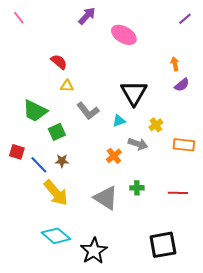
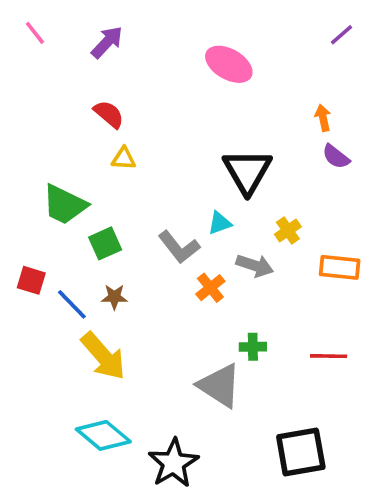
purple arrow: (87, 16) -> (107, 42), moved
purple semicircle: (182, 85) -> (336, 157), turned 77
gray L-shape: (88, 111) -> (179, 247), moved
gray triangle: (106, 198) -> (220, 386), moved

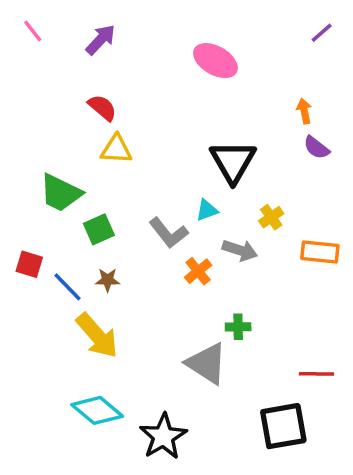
yellow triangle: (124, 158) -> (116, 149), size x1.4
red line: (329, 356) -> (316, 374), moved

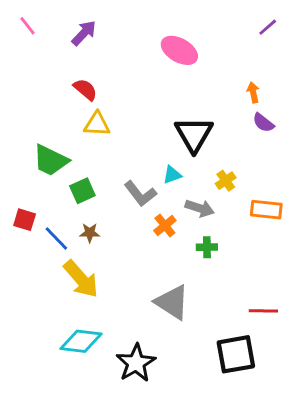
green cross: (238, 327) -> (207, 247), moved
cyan diamond: (97, 410) -> (81, 341), turned -33

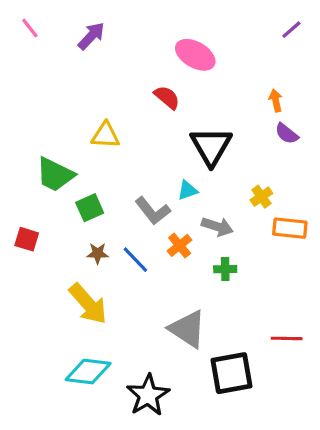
red semicircle: (85, 89) -> (167, 97), moved
yellow cross: (226, 181) -> (261, 197), moved
blue line: (56, 239) -> (135, 260), moved
black square: (236, 354) -> (232, 373), moved

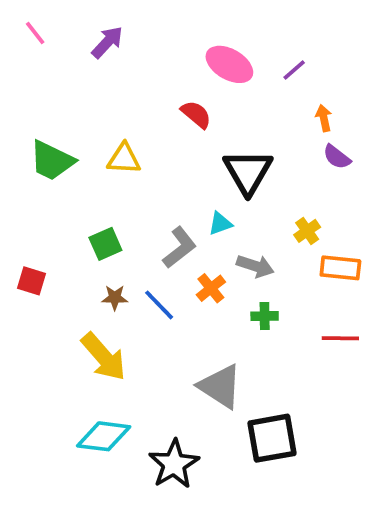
purple line: (291, 30) -> (294, 70), moved
green trapezoid: (55, 175) -> (52, 161), moved
gray L-shape: (153, 211) -> (179, 248), turned -90
red line: (287, 338) -> (340, 338), moved

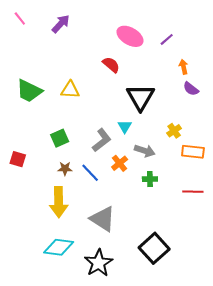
cyan triangle: (220, 224) -> (125, 127), turned -40
yellow arrow: (104, 357) -> (59, 202), turned 40
gray triangle: (220, 386) -> (103, 219), moved
black square: (272, 438) -> (154, 248), turned -32

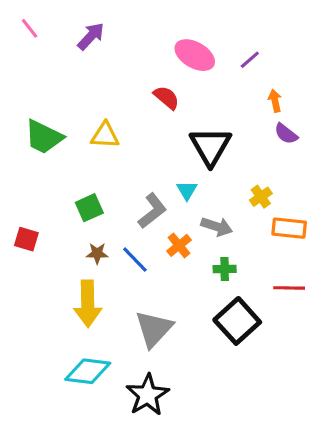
gray triangle: (103, 219) -> (154, 329), turned 40
black square: (154, 248) -> (237, 321), moved

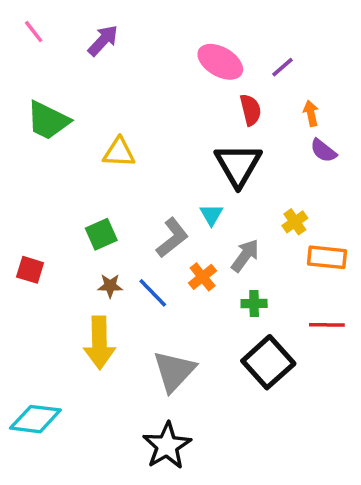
red semicircle: (166, 98) -> (251, 110), moved, turned 36
green trapezoid: (44, 137) -> (48, 120), moved
gray arrow: (217, 227) -> (245, 256), turned -72
cyan diamond: (88, 371) -> (35, 419), moved

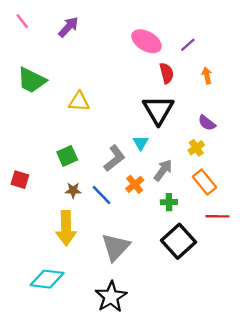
purple semicircle: (323, 151) -> (207, 123), moved
orange rectangle: (327, 257) -> (204, 182), moved, turned 45
cyan diamond: (35, 419) -> (47, 279), moved

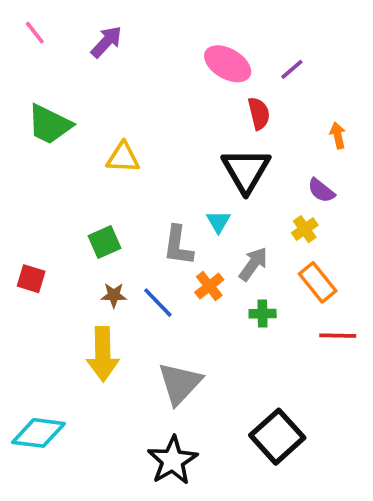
orange arrow: (207, 76) -> (338, 135), moved
gray L-shape: (115, 158) -> (178, 246), turned 136
black square: (178, 241) -> (277, 437), moved
cyan diamond: (47, 279) -> (38, 433), moved

